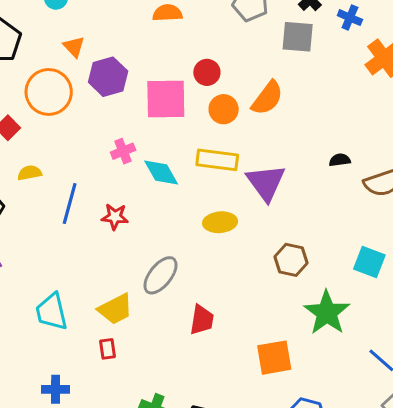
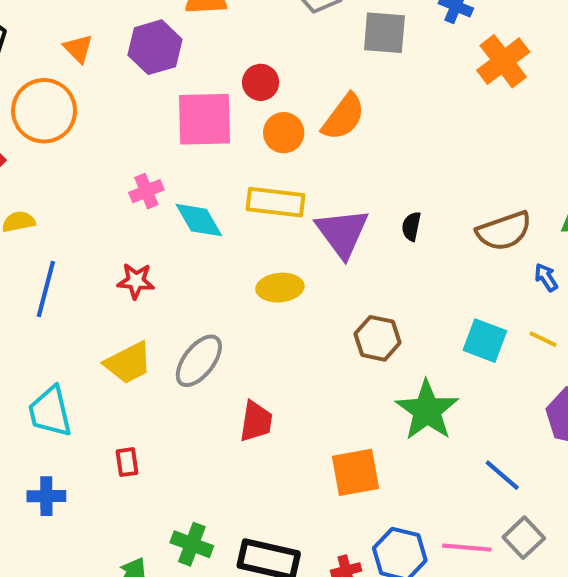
purple hexagon: (108, 77) -> (155, 47), moved
black semicircle: (340, 160) -> (411, 226), moved, turned -70
blue line: (70, 204) -> (46, 289), moved
yellow trapezoid: (115, 309) -> (128, 363), moved
blue cross: (56, 389) -> (46, 496), moved

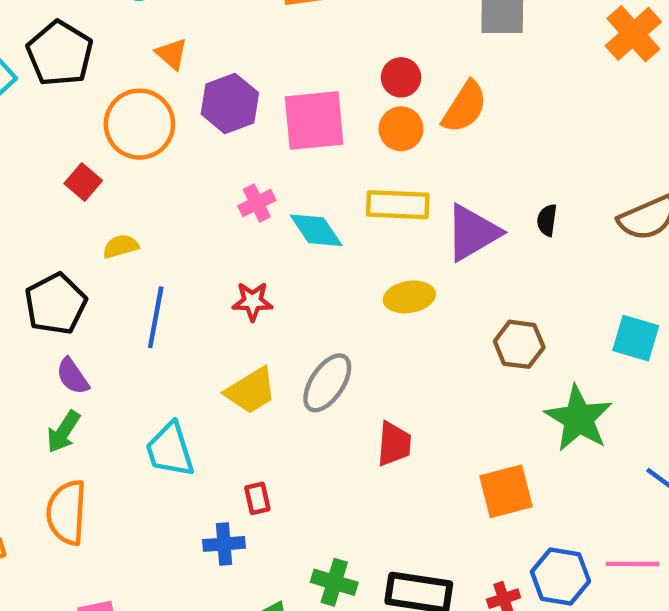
purple hexagon: (155, 47) -> (230, 103), moved
red circle: (261, 82) -> (401, 77), moved
purple triangle: (342, 233) -> (473, 233), turned 40
blue cross: (46, 496) -> (224, 544), moved

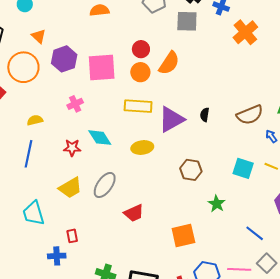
cyan diamond: (316, 230) -> (100, 138), moved
yellow semicircle: (121, 246) -> (35, 120), moved
green star: (579, 418) -> (217, 204), size x0.6
red trapezoid: (394, 444) -> (134, 213), turned 60

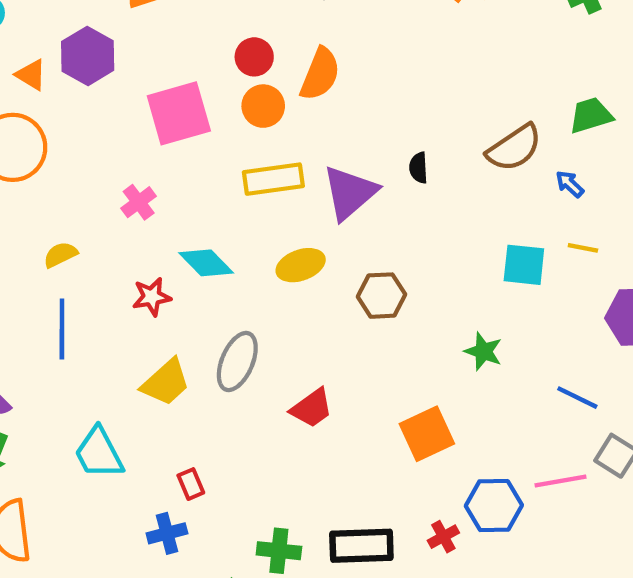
purple hexagon: (64, 59) -> (88, 56), moved
brown hexagon: (191, 170) -> (381, 296), moved

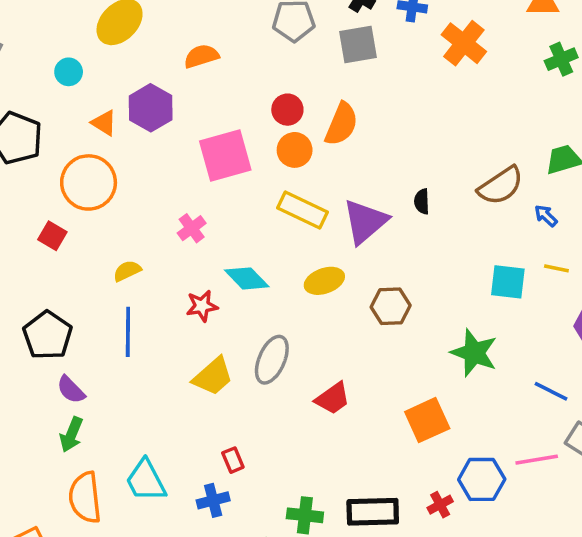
yellow rectangle: (273, 179) -> (302, 210), turned 33
green star: (483, 351) -> (474, 353), size x1.5
cyan trapezoid: (99, 453) -> (146, 481), moved

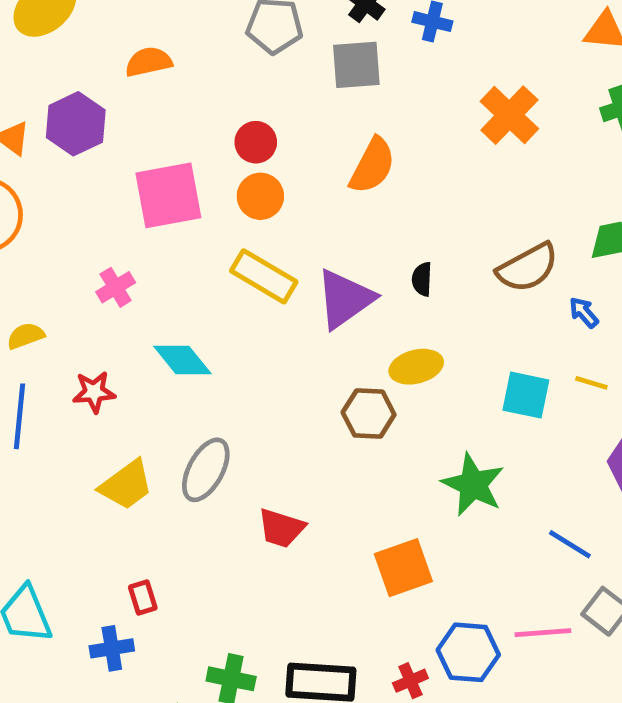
orange cross: (464, 43) -> (509, 115), moved
orange semicircle: (341, 124) -> (372, 166), moved
yellow ellipse: (324, 281) -> (416, 367), moved
red star: (202, 306) -> (94, 392), moved
red trapezoid: (333, 398) -> (281, 528), turned 48

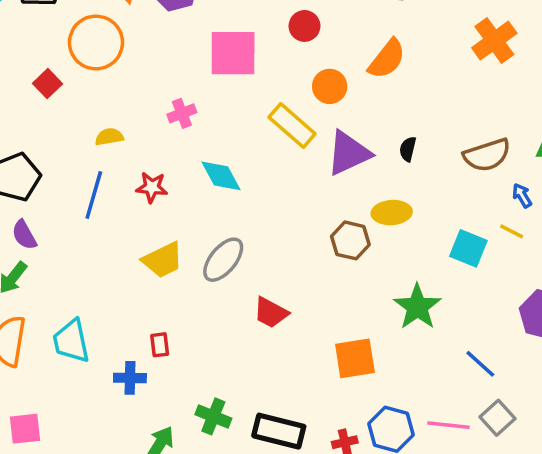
orange circle: (260, 196) -> (330, 86), moved
yellow line: (591, 383) -> (512, 231), moved

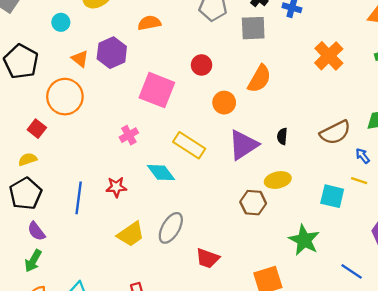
pink square: (233, 53) -> (157, 90), turned 30
yellow rectangle: (292, 126) -> (189, 145), moved
yellow semicircle: (109, 137) -> (28, 159), moved

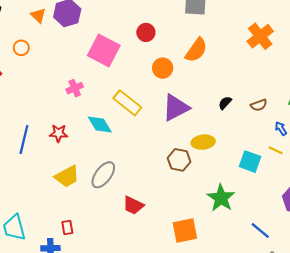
orange circle: (65, 97) -> (21, 48), size x0.5
brown semicircle: (335, 132) -> (259, 105), size x0.6
black semicircle: (282, 136) -> (225, 103), moved, turned 32

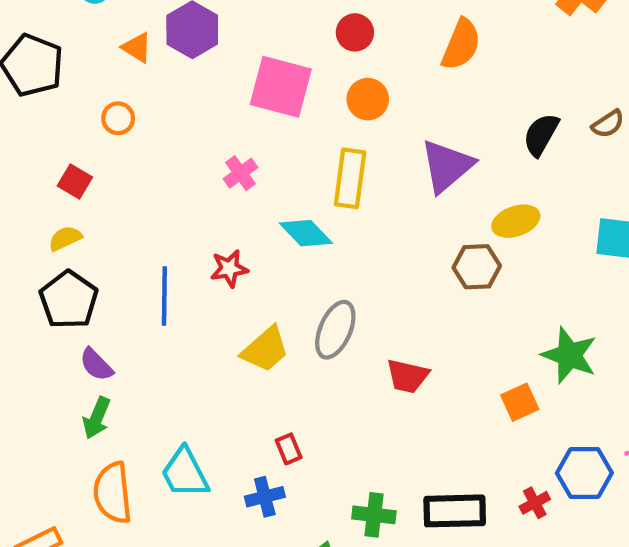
orange circle: (163, 68) -> (368, 99), moved
yellow rectangle: (127, 103) -> (350, 178), turned 72
black semicircle: (225, 103) -> (541, 135), size x1.5
green star: (221, 198) -> (569, 355), moved
orange square: (185, 231) -> (520, 402), size x0.7

